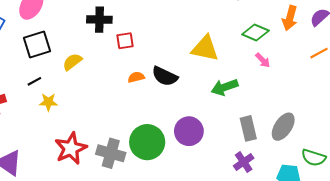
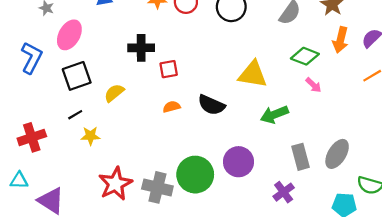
orange semicircle: (136, 77) -> (172, 107), moved
purple cross: (244, 162) -> (284, 192), moved

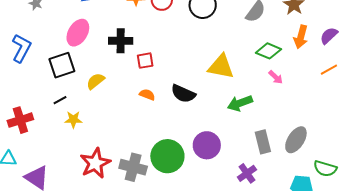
pink ellipse: (69, 35) -> (78, 33), moved
orange semicircle: (172, 107) -> (147, 95), turned 35

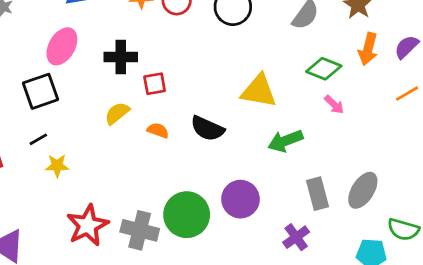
yellow semicircle: (96, 81) -> (117, 113), moved

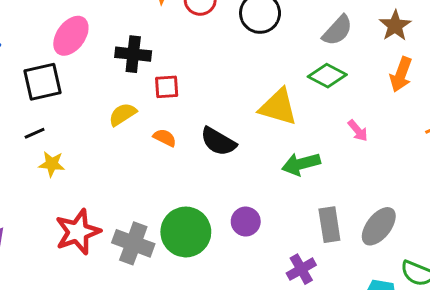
green diamond: (324, 69) -> (327, 76), moved
purple circle: (240, 199) -> (246, 222), size x0.7

